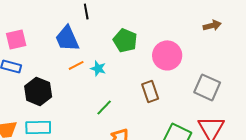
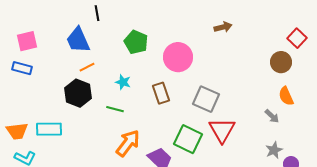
cyan star: (98, 68) -> (123, 82), moved
gray square: (207, 87) -> (206, 99), moved
black hexagon: (38, 91) -> (78, 93), moved
green line: (104, 107) -> (115, 109), turned 60

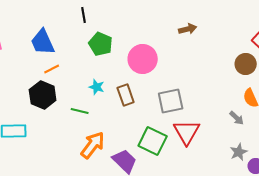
black line: (97, 13) -> (84, 15), moved
cyan star: (123, 82) -> (97, 87), moved
gray square: (206, 99) -> (171, 101), turned -36

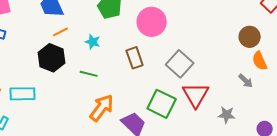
brown circle: (246, 64) -> (250, 37), moved
cyan star: (97, 87) -> (93, 42), moved
gray square: (171, 101) -> (180, 64), turned -36
gray star: (239, 152) -> (227, 115), moved, turned 30

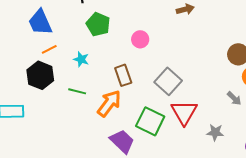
pink circle: (152, 22) -> (140, 39), size x0.6
orange arrow: (102, 108) -> (109, 103), moved

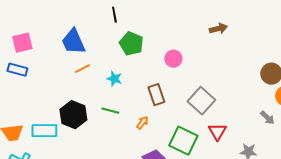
black hexagon: (40, 75) -> (73, 115), moved
orange arrow: (109, 103) -> (142, 123), size x0.5
red triangle: (184, 112) -> (217, 132), size x0.7

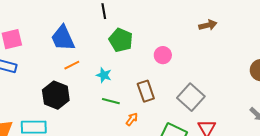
green line: (110, 111) -> (111, 101), moved
black hexagon: (73, 115) -> (56, 95), moved

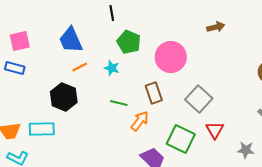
pink circle: (163, 55) -> (171, 57), size x1.8
cyan star: (104, 75) -> (112, 68), moved
orange arrow: (132, 119) -> (140, 121), size x1.5

